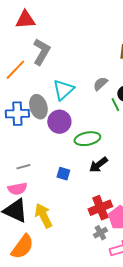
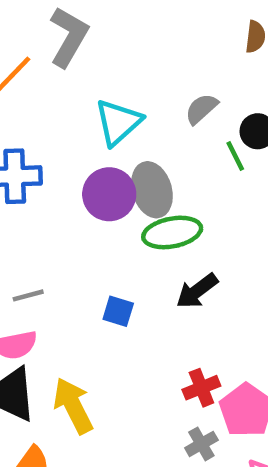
gray ellipse: (38, 107) -> (152, 190), moved
red cross: (100, 208) -> (201, 388), size x0.7

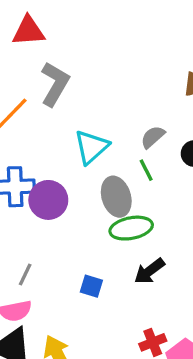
green line: (235, 156) -> (146, 170), moved
purple circle: (109, 194) -> (48, 200), moved
gray line: (28, 295) -> (25, 274), turned -50

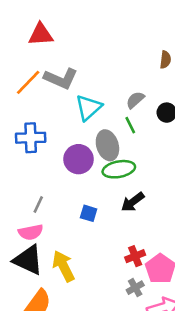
red triangle: (28, 31) -> (41, 34), moved
gray L-shape: (55, 84) -> (61, 79), moved, turned 84
purple circle: (48, 200) -> (78, 159), moved

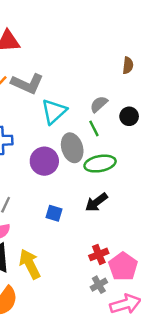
green ellipse: (119, 169) -> (100, 164), moved

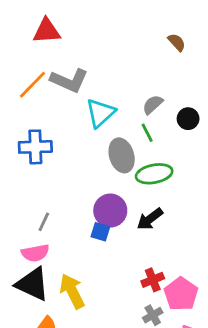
brown semicircle: (128, 65) -> (177, 42), moved, turned -49
purple circle: (44, 161) -> (110, 211), moved

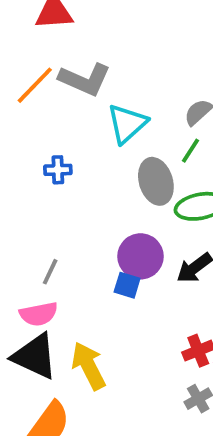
green line: (147, 133) -> (191, 151), turned 60
blue cross: (35, 147) -> (58, 170), moved, size x0.6

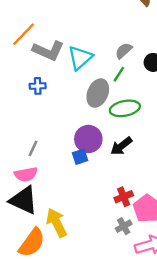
gray L-shape: (85, 79) -> (48, 51), moved
gray ellipse: (156, 181) -> (98, 93), turned 40
blue square: (127, 285) -> (80, 157), turned -35
yellow arrow: (89, 366) -> (57, 223), moved

